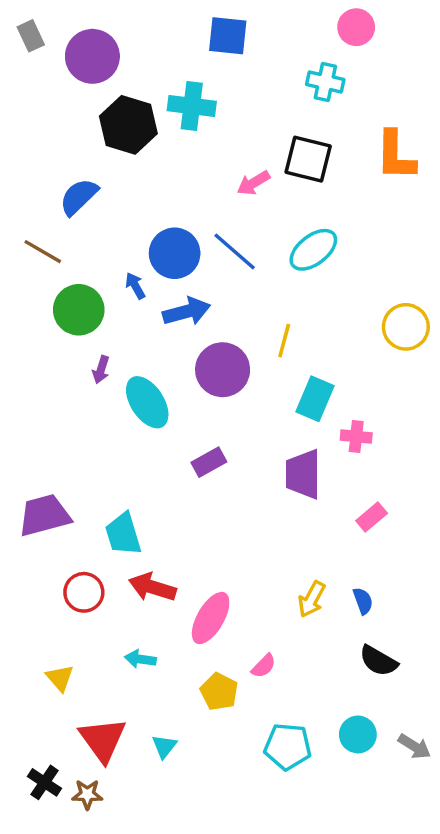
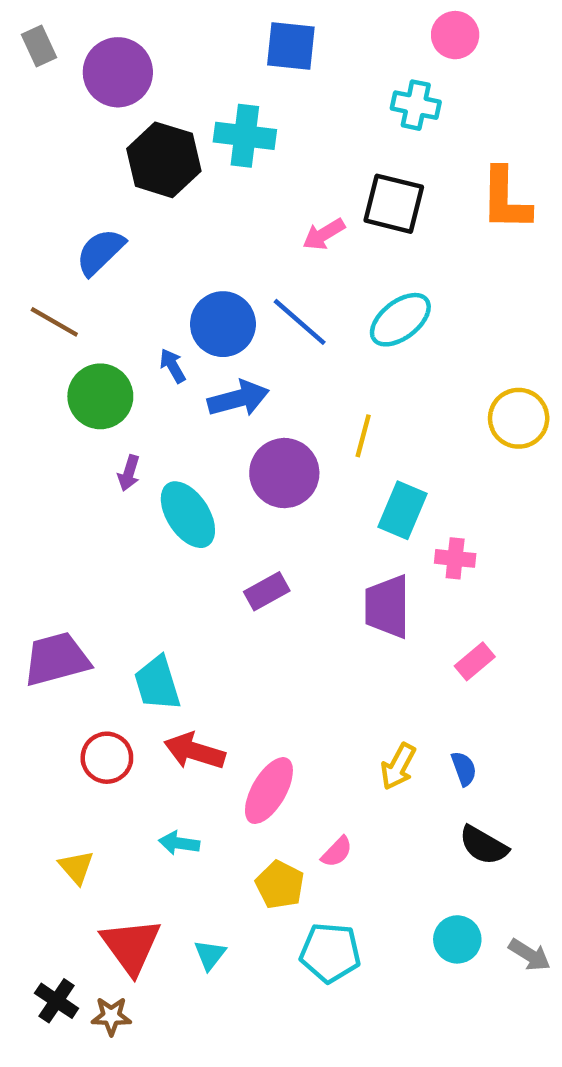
cyan pentagon: (288, 746) -> (330, 953), moved

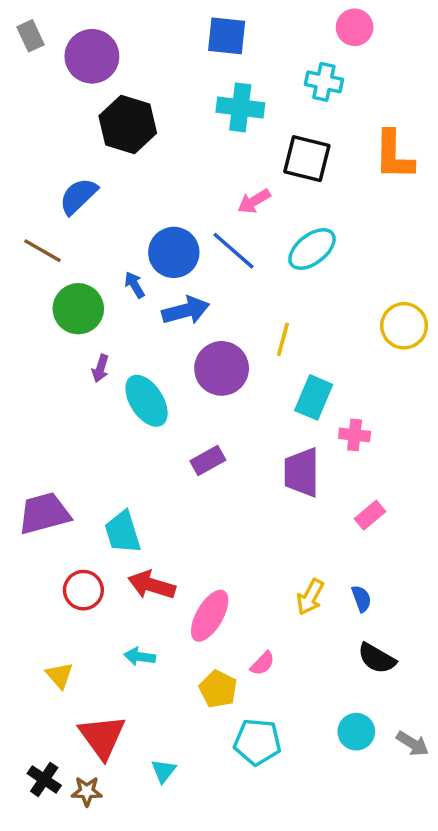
cyan cross: (245, 136) -> (240, 107), moved
pink arrow: (324, 234) -> (254, 201), moved
cyan triangle: (210, 955) -> (164, 771), moved

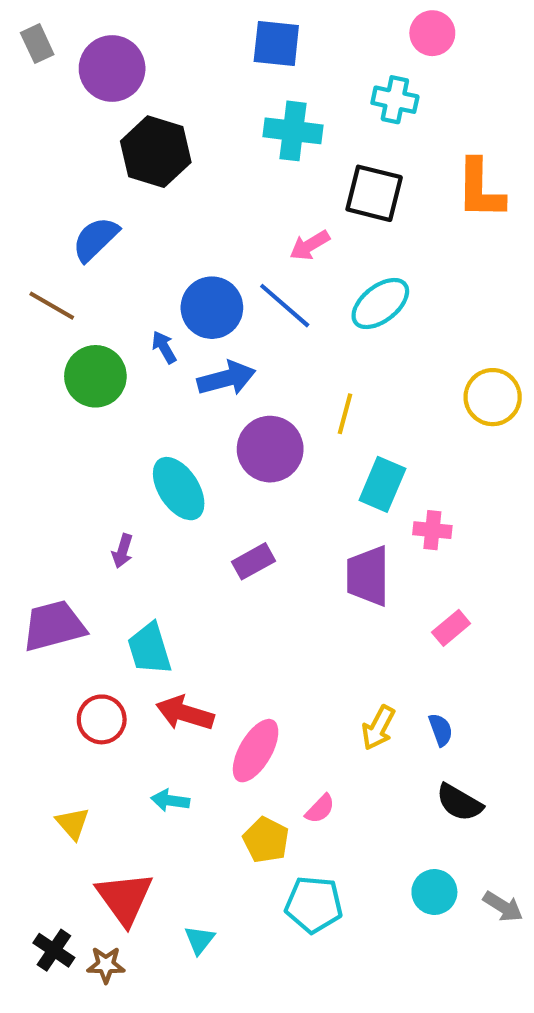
purple arrow: (100, 368) -> (122, 551), moved

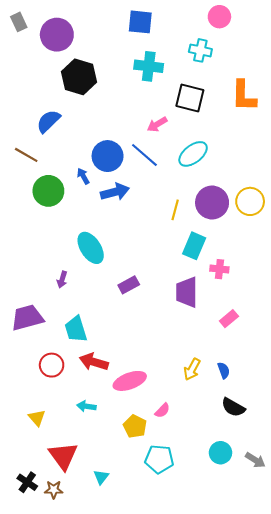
purple circle: (270, 449) -> (212, 202), moved
pink ellipse: (256, 751) -> (130, 381), turned 40

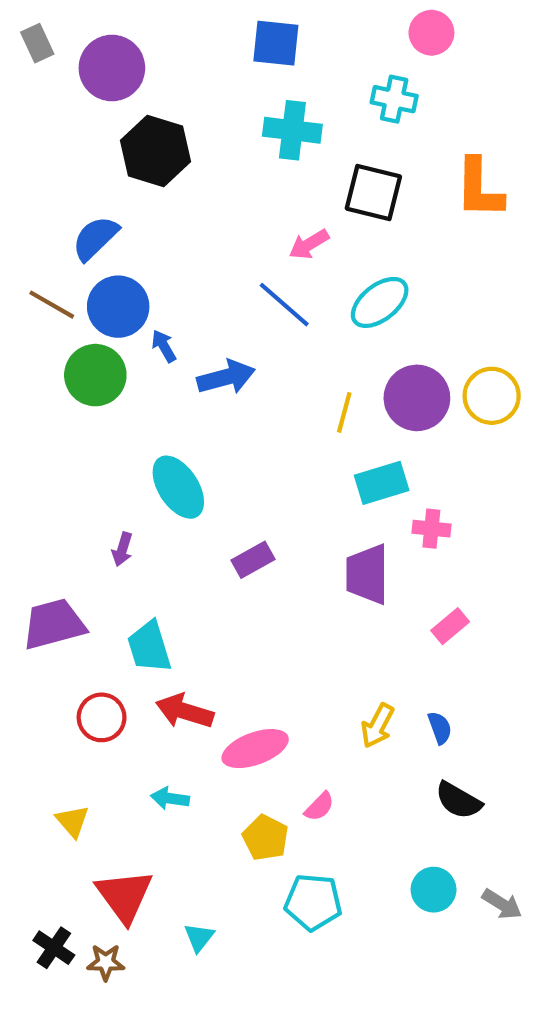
blue circle: (108, 156) -> (118, 307), moved
cyan rectangle: (194, 246) -> (382, 483), turned 50

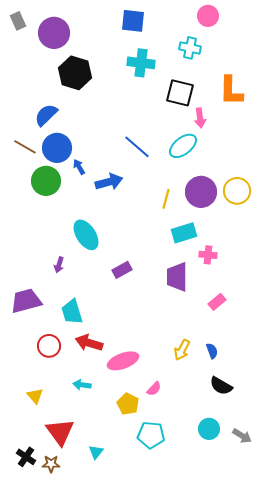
pink arrow: (309, 244) -> (200, 118), moved, turned -66

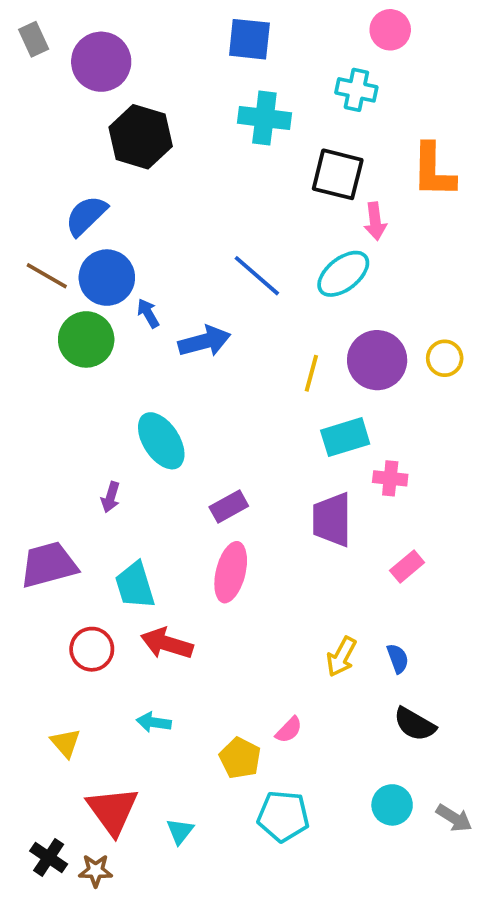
yellow circle: (237, 191) -> (445, 358), size x0.7
pink ellipse: (123, 361) -> (231, 572), moved, turned -56
cyan triangle: (96, 452) -> (180, 831), moved

